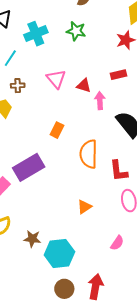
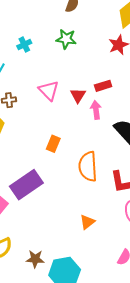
cyan cross: (36, 34) -> (24, 44), size x0.6
red rectangle: (118, 75) -> (103, 86), moved
red triangle: (84, 86) -> (78, 95), turned 49

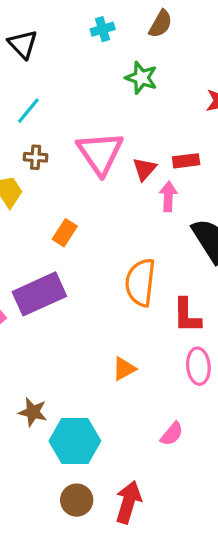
cyan cross: (24, 44) -> (103, 29), moved
pink triangle: (49, 90) -> (100, 153), size x1.4
orange rectangle: (53, 144) -> (65, 233), moved

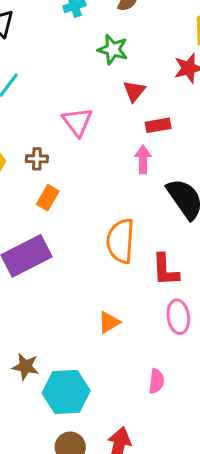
pink triangle: (100, 153) -> (77, 122), size x0.7
brown cross: (36, 157) -> (37, 159), moved
red triangle: (144, 169) -> (134, 91), moved
pink semicircle: (172, 434) -> (156, 381), turned -30

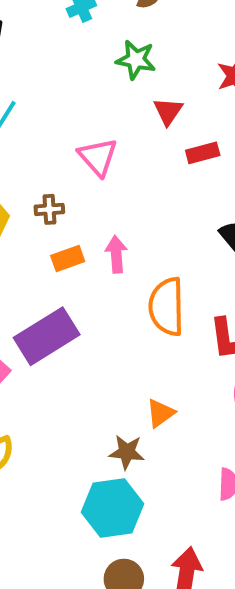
pink arrow: (143, 159) -> (116, 254), moved
orange rectangle: (48, 198) -> (68, 258), turned 45
brown star: (25, 367) -> (127, 452), moved

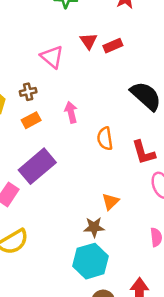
red triangle: (168, 111) -> (89, 41), moved
orange rectangle: (68, 258) -> (31, 120), moved
orange semicircle: (167, 307) -> (105, 139), size x0.7

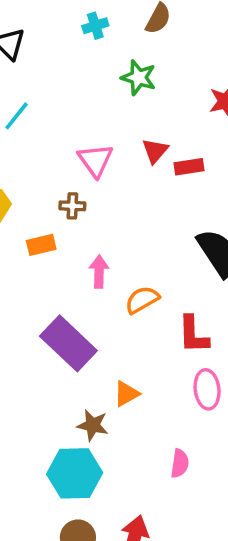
brown cross: (28, 92) -> (72, 206), moved
pink arrow: (71, 112) -> (99, 272), moved
orange semicircle: (105, 139) -> (142, 300), turned 55
purple rectangle: (37, 166) -> (68, 343), moved, turned 69

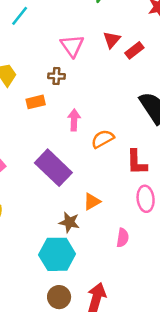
red rectangle: (189, 167) -> (134, 50), turned -30
pink semicircle: (180, 463) -> (123, 238), moved

